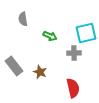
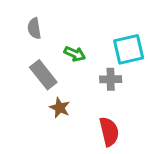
gray rectangle: (14, 66) -> (43, 75), moved

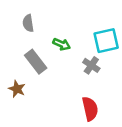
gray cross: (111, 79) -> (91, 65), turned 35
brown star: (60, 108) -> (17, 89), moved

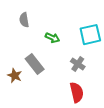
gray rectangle: (36, 62) -> (35, 64), moved
gray cross: (91, 65) -> (78, 64), moved

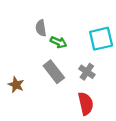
gray semicircle: (24, 20) -> (41, 28), moved
gray rectangle: (35, 64) -> (54, 72), moved

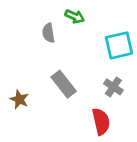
green arrow: (59, 42) -> (75, 16), moved
gray cross: (87, 72) -> (113, 87), moved

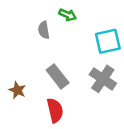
gray cross: (113, 87) -> (103, 79), size x1.5
red semicircle: (101, 121) -> (55, 110), moved

